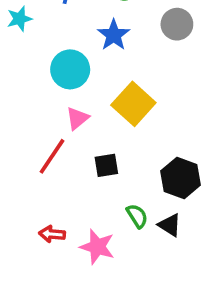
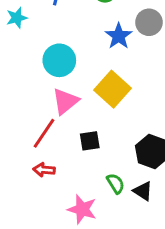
blue star: (114, 35) -> (119, 36), moved
pink triangle: (77, 118) -> (65, 101), size x1.4
red arrow: (52, 234) -> (44, 170), moved

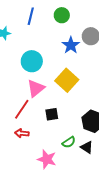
green semicircle: (116, 183) -> (69, 142), turned 88

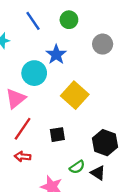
blue line: (31, 16) -> (33, 21), turned -48
blue star: (71, 45) -> (56, 55), moved
pink triangle: (36, 88) -> (16, 99), moved

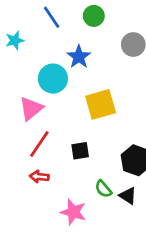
yellow square: (75, 95) -> (101, 104), turned 32
green semicircle: (77, 167) -> (103, 189), turned 84

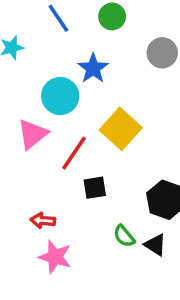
yellow square: (101, 104) -> (121, 129), turned -32
red line: (39, 144) -> (74, 153), moved
pink star: (73, 212) -> (55, 257), moved

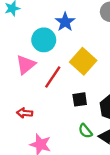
black square: (95, 188) -> (80, 99), moved
red arrow: (43, 221) -> (25, 113), moved

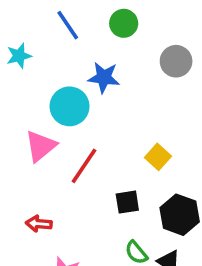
blue star: (65, 22) -> (104, 77), turned -30
yellow square: (83, 61) -> (158, 157), moved, size x0.6

